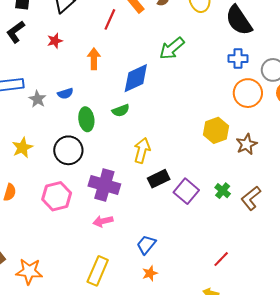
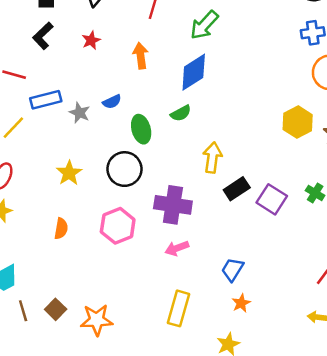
green arrow: (172, 48) -> (204, 25), moved

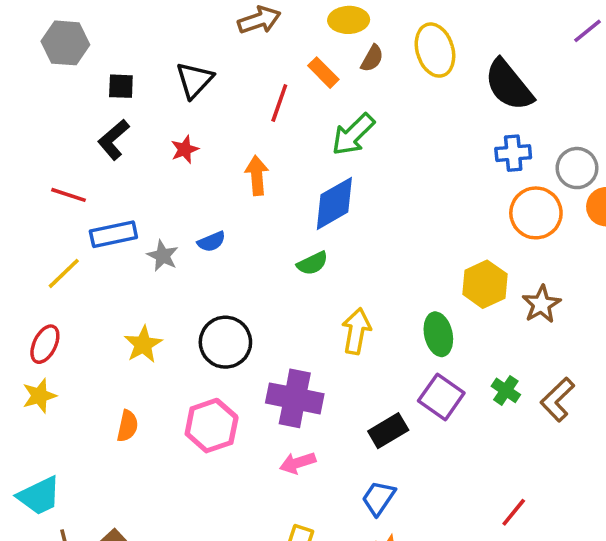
green ellipse: (141, 129) -> (438, 334), moved
black rectangle: (237, 189) -> (388, 431), moved

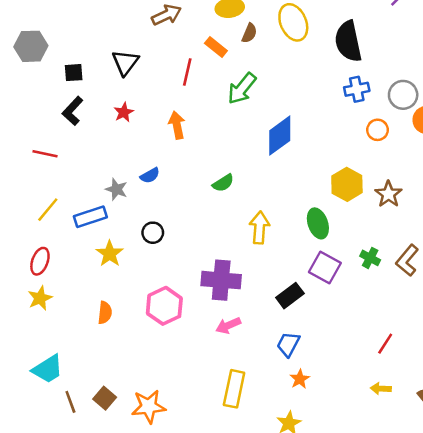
black semicircle: (509, 85) -> (348, 41), turned 33
blue diamond: (334, 203) -> (280, 136), moved
orange circle: (536, 213) -> (378, 130), size x0.6
blue rectangle: (113, 234) -> (90, 217), moved
black circle: (225, 342) -> (153, 233), moved, size x0.6

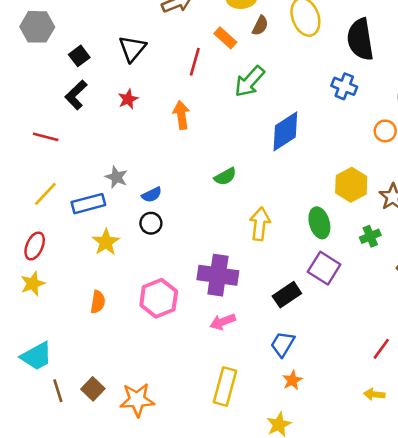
black square: (74, 73) -> (79, 56), turned -36
blue cross: (357, 89) -> (344, 86), moved, turned 30
blue semicircle: (150, 175) -> (152, 195), moved
green cross: (370, 258) -> (370, 236), moved, turned 36

